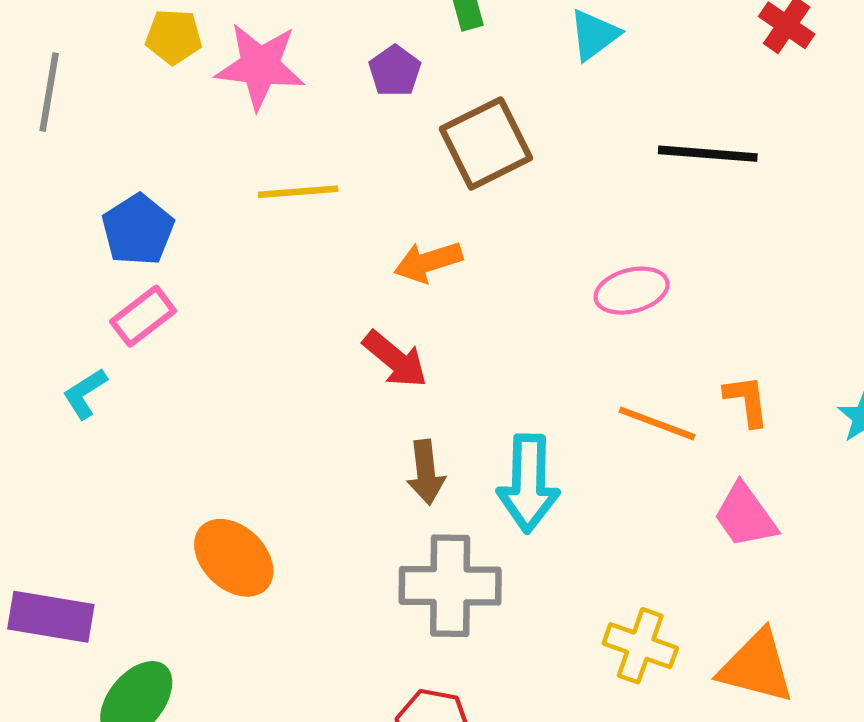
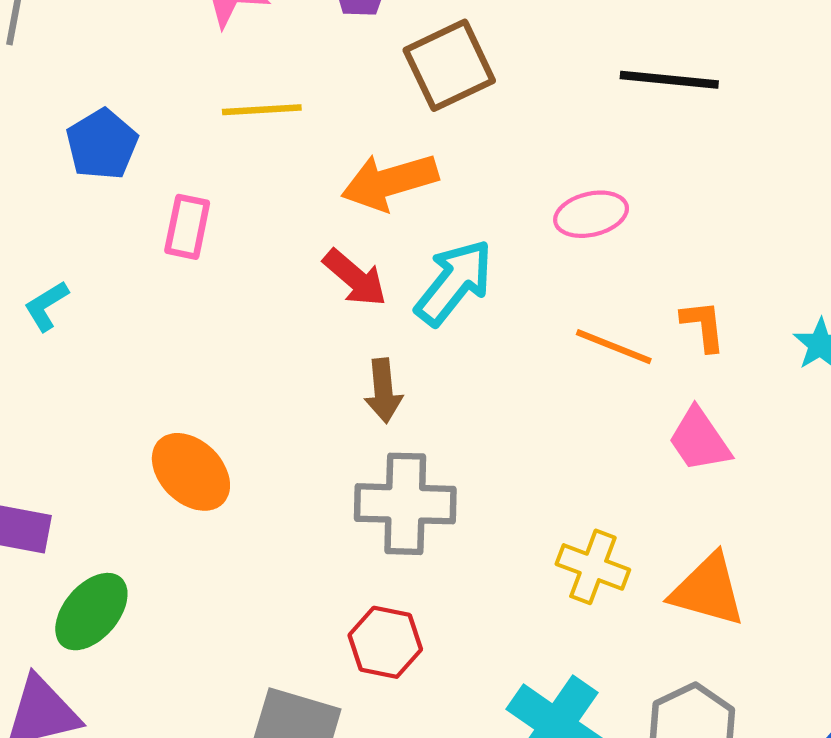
orange arrow: (428, 262) -> (390, 182), size x1.4
pink rectangle: (143, 316) -> (187, 227), moved, turned -42
cyan arrow: (528, 483) -> (454, 282), moved, turned -144

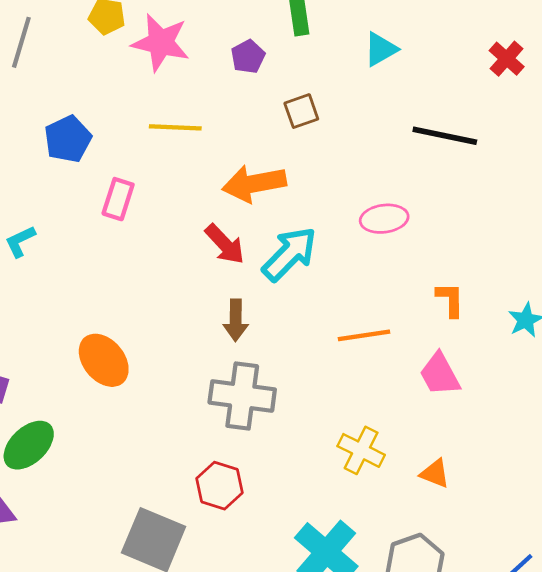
brown square: (449, 65) -> (301, 111), size x0.6
orange line: (614, 347) -> (364, 335), moved, turned -36
orange triangle: (708, 590) -> (435, 474), size x0.6

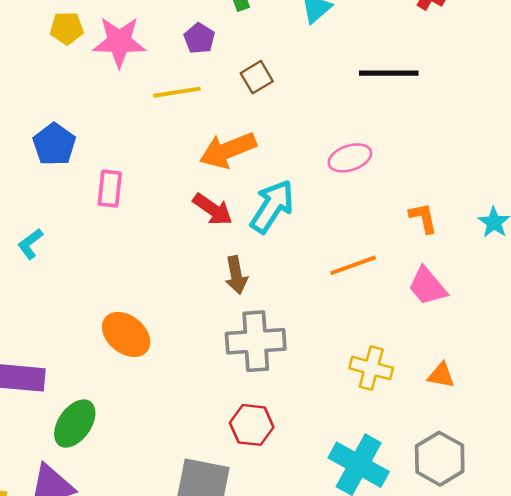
yellow line: (175, 127) -> (177, 92), moved

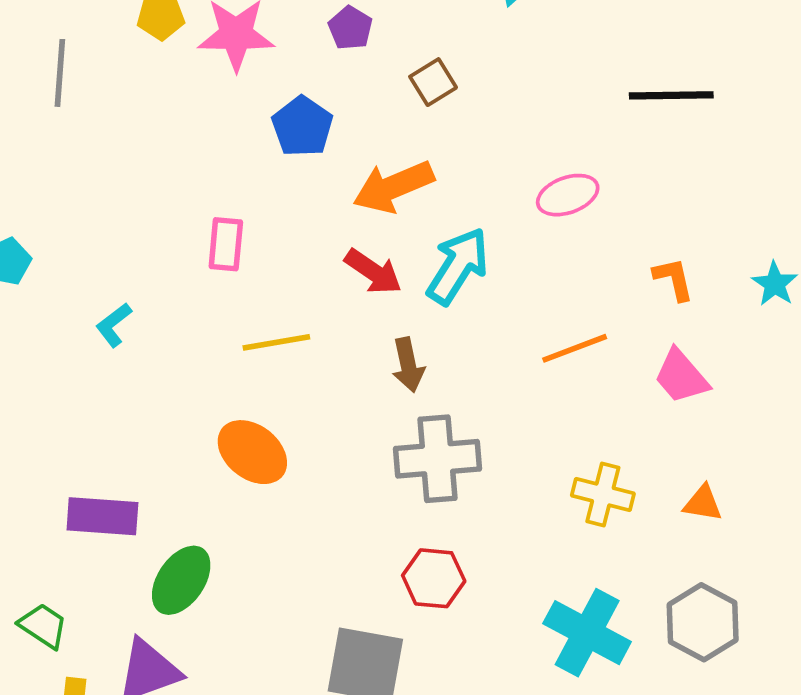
black line: (389, 73) -> (671, 95), moved
yellow line: (177, 92) -> (276, 342), moved
blue pentagon: (54, 144) -> (302, 126), moved

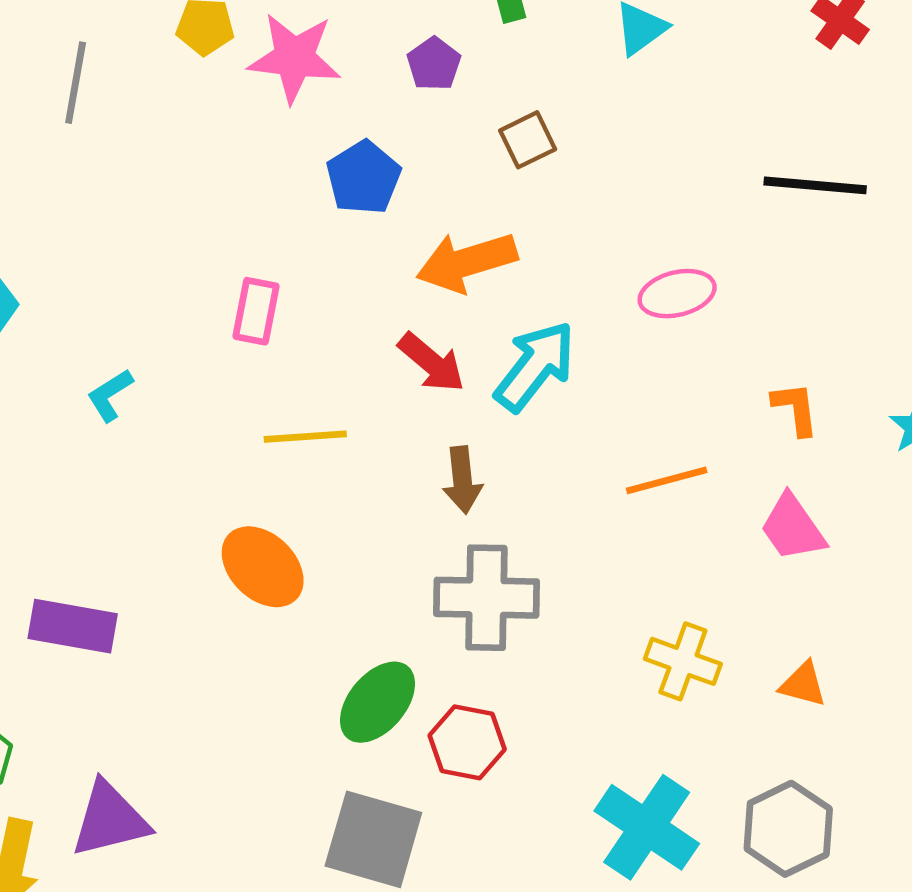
green ellipse: (181, 580) -> (377, 702), moved

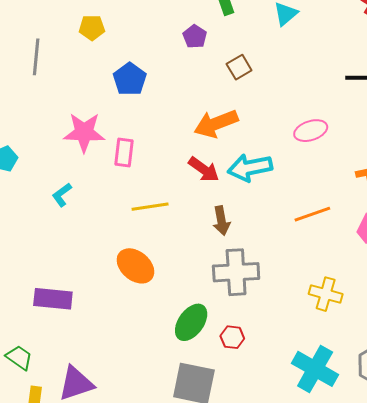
pink star: (294, 58) -> (84, 132), moved
blue pentagon: (363, 178) -> (130, 79), moved
cyan arrow: (535, 366) -> (250, 168), turned -135
red hexagon: (467, 742) -> (232, 337), size x0.7

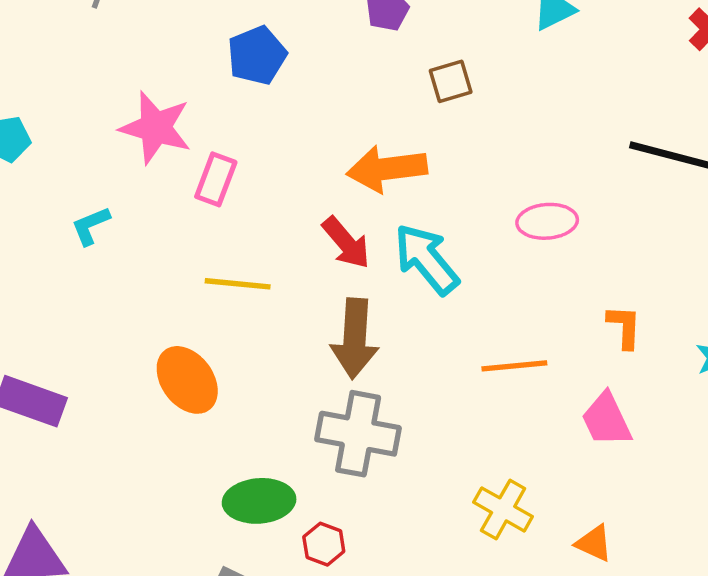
cyan arrow: (250, 168) -> (427, 259), turned 48
brown arrow: (221, 221) -> (355, 339), size x1.5
green ellipse: (191, 322) -> (259, 501), turned 36

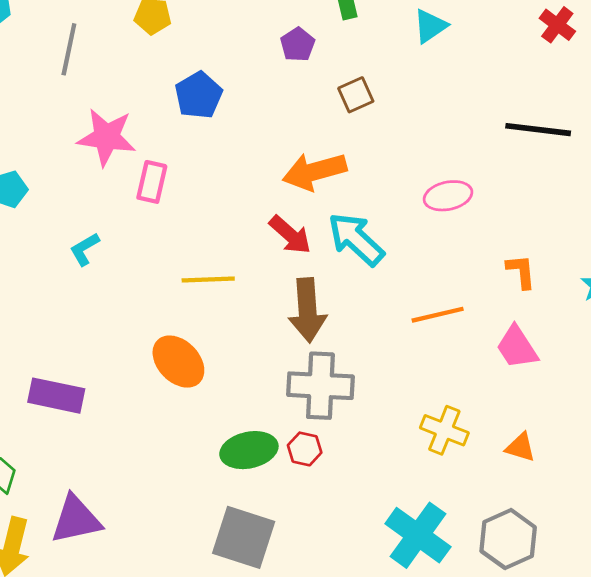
pink star: (156, 128) -> (107, 137), moved
pink rectangle: (216, 179) -> (152, 182), moved
red hexagon: (324, 544) -> (305, 449), moved

